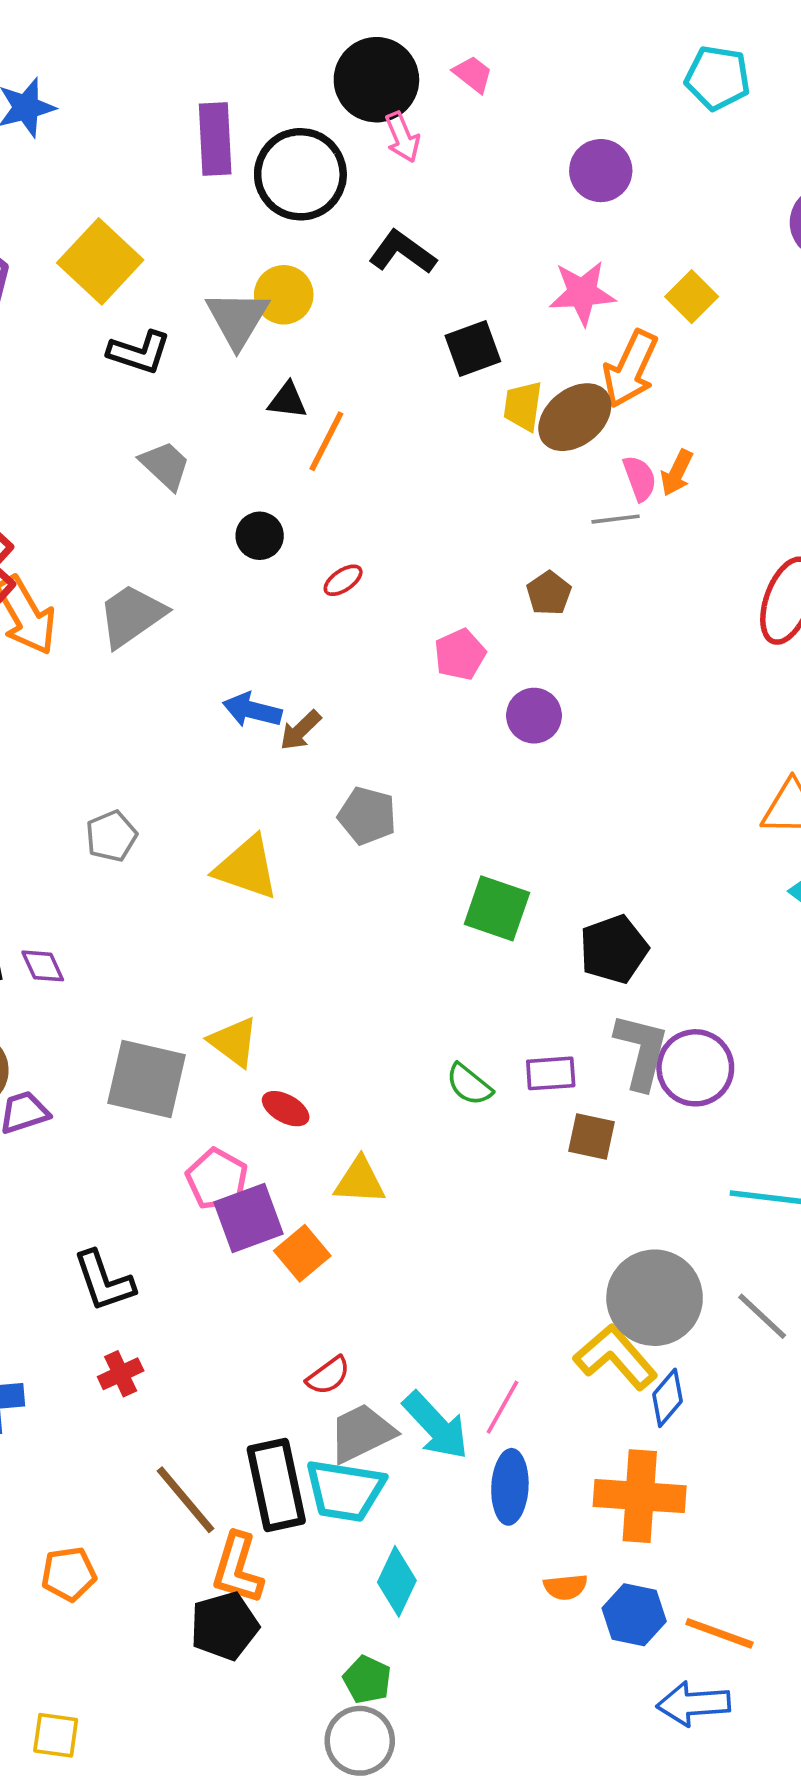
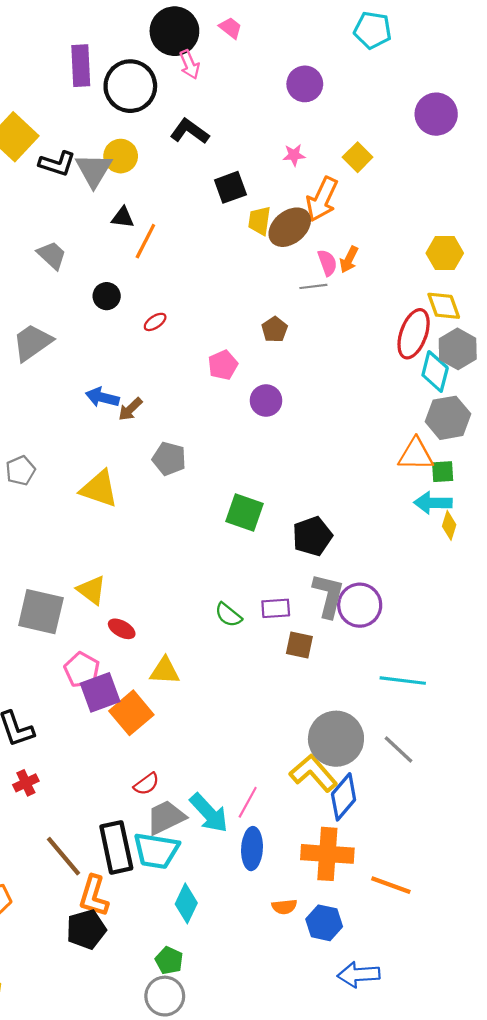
pink star: (582, 293) -> (294, 155), size x0.6
black L-shape: (139, 352) -> (57, 164), moved
orange square: (302, 1253) -> (131, 713), size x1.4
blue diamond: (667, 1398) -> (344, 797), size x1.4
orange line: (719, 1633) -> (391, 885), moved

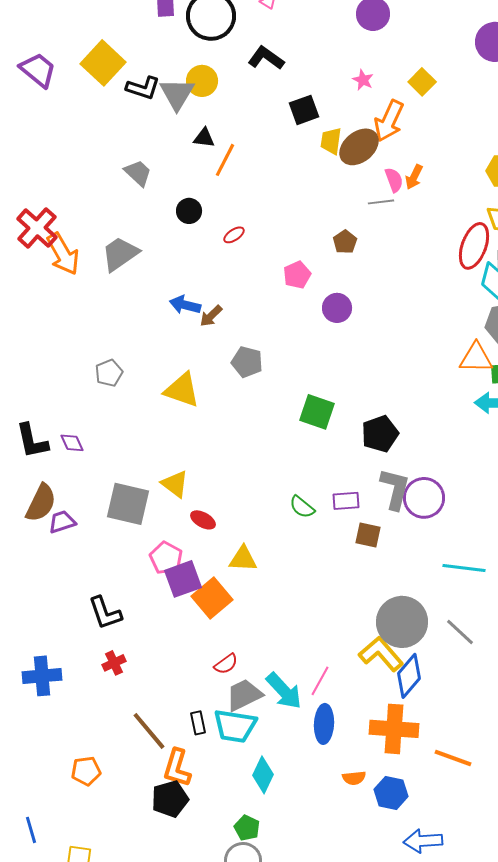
pink star: (294, 155) -> (363, 80), turned 30
black rectangle: (116, 847) -> (198, 723), size x0.5

